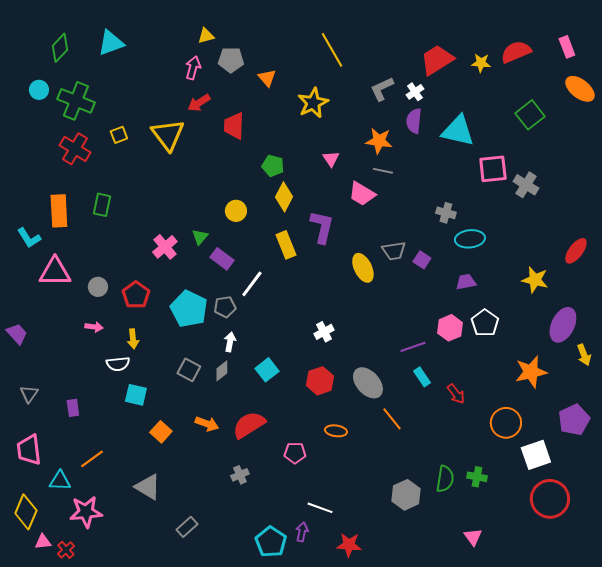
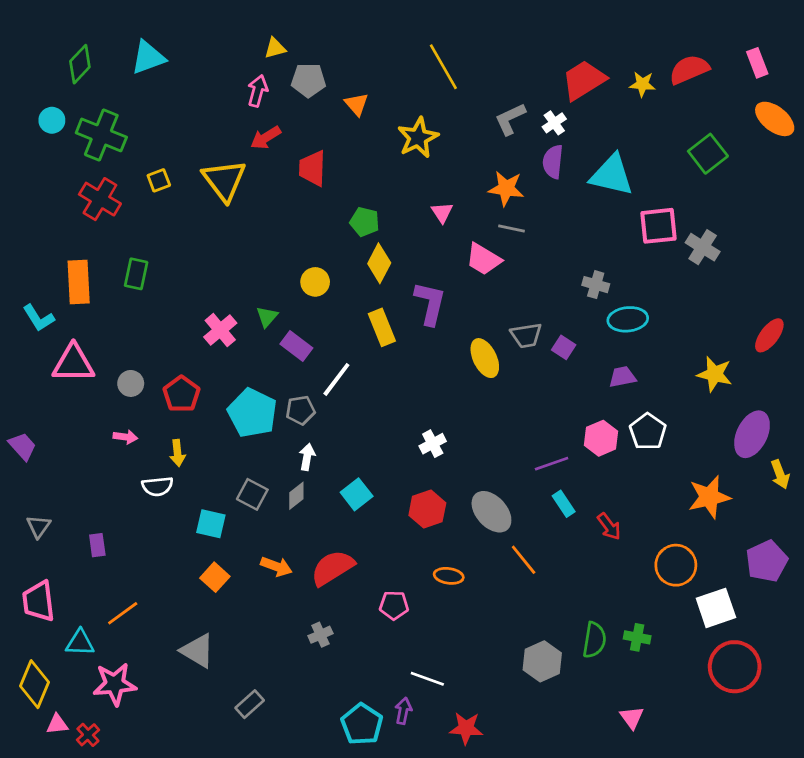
cyan square: (136, 395) -> (211, 524), moved

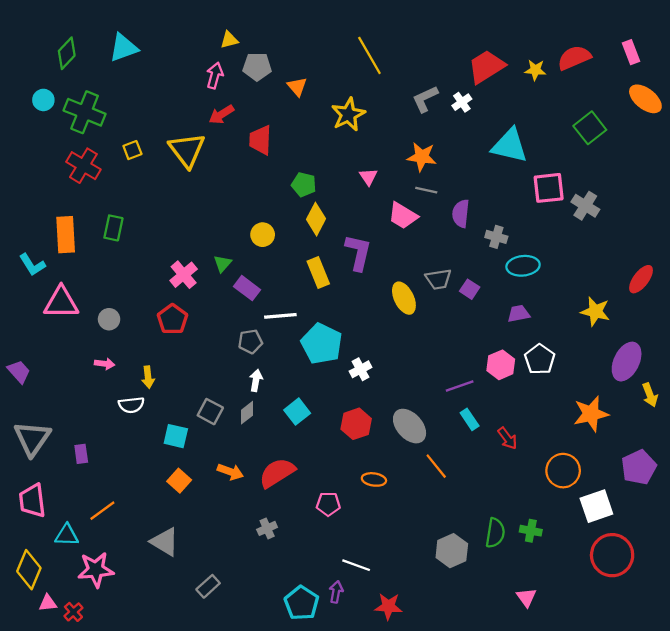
purple semicircle: (553, 162) -> (461, 213), moved
white line: (336, 379) -> (280, 316), turned 48
red pentagon: (181, 394) -> (172, 319), moved
cyan pentagon: (252, 413) -> (322, 344), moved
gray triangle: (39, 526) -> (32, 438), size x1.8

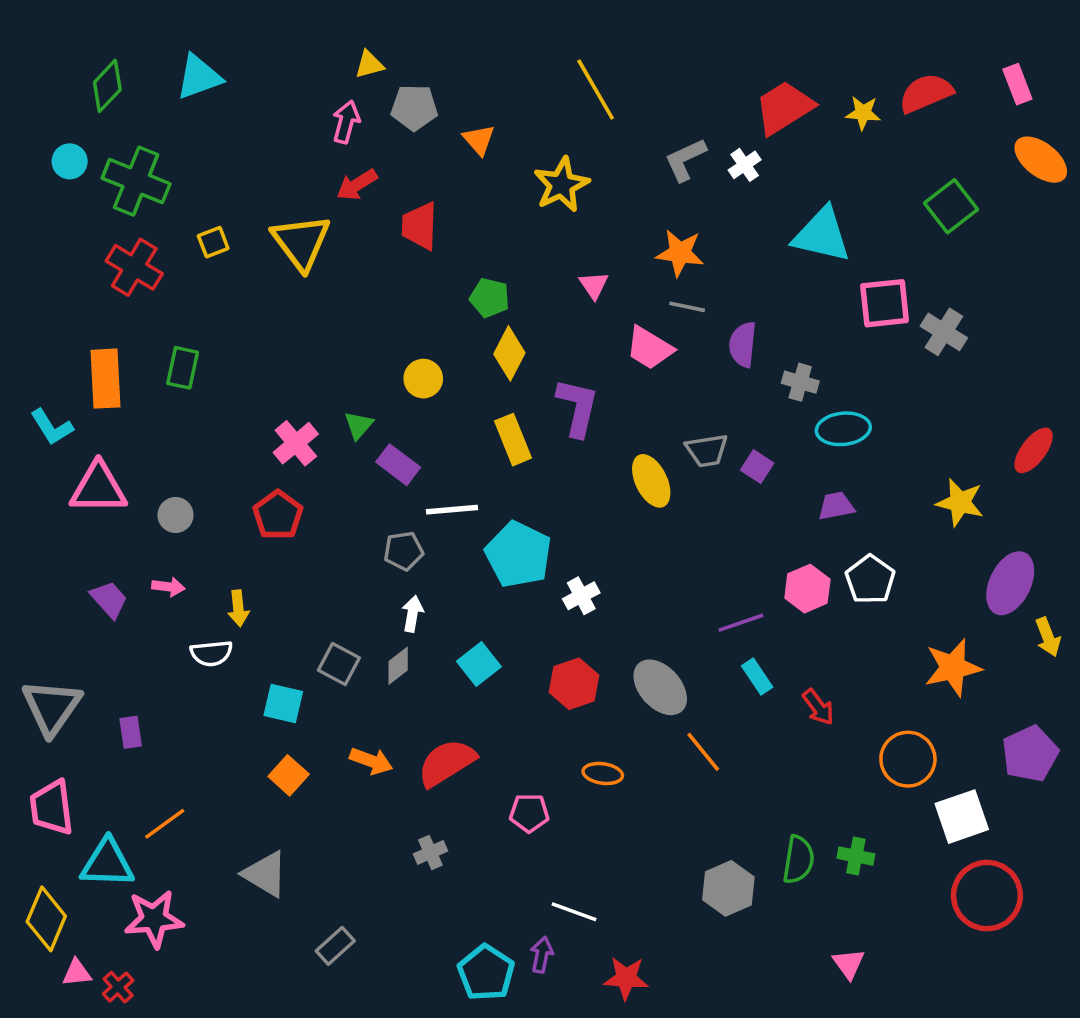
purple trapezoid: (19, 372) -> (109, 599), moved
cyan triangle: (67, 535) -> (107, 863), size x1.4

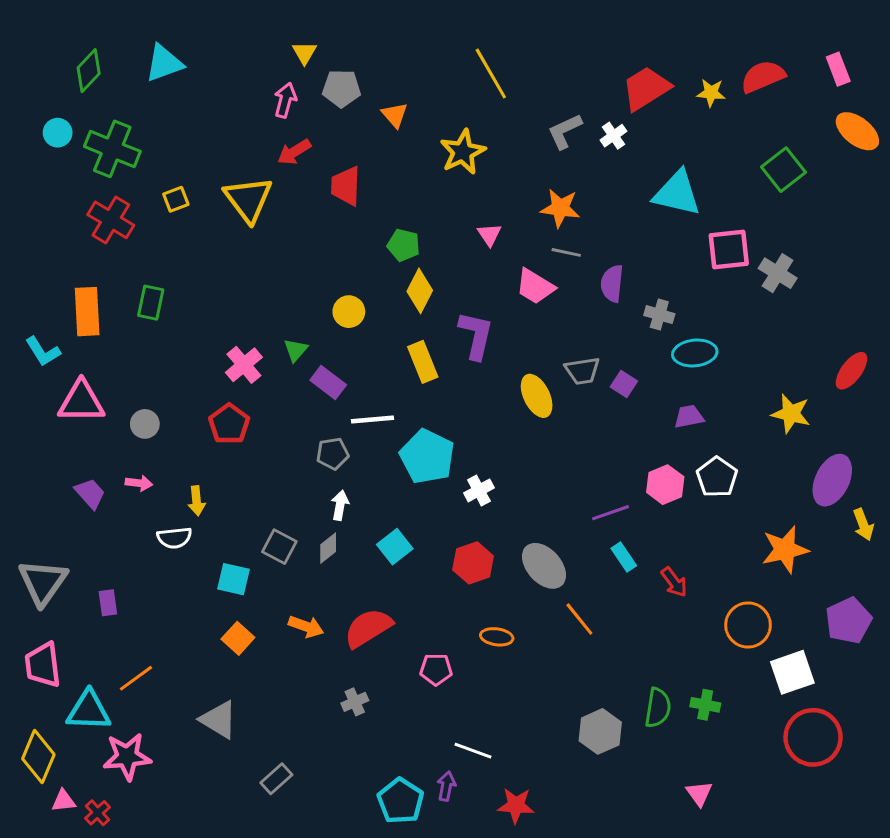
yellow triangle: (369, 64) -> (304, 53), turned -45

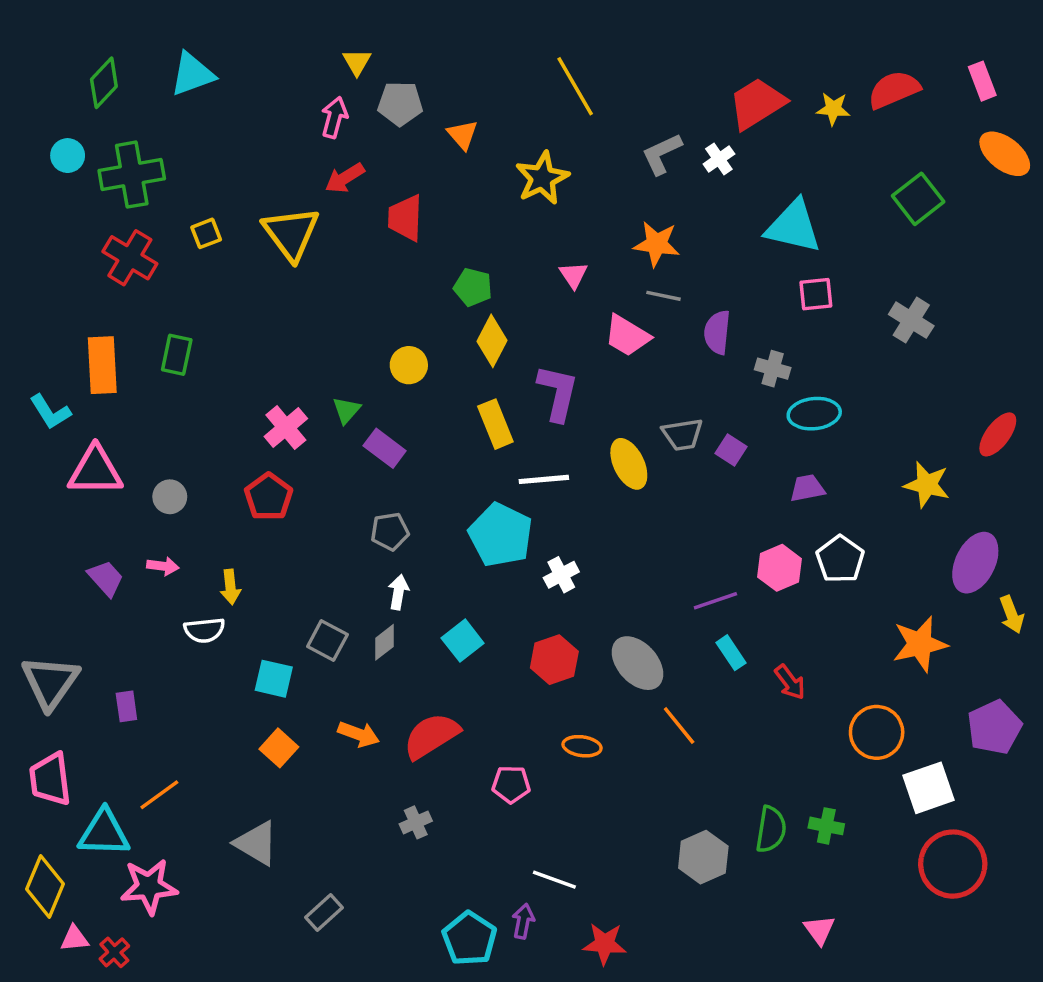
green cross: (112, 149) -> (132, 175), turned -32
pink square: (729, 249) -> (816, 294), moved, size x0.7
white line: (372, 420) -> (544, 479), moved

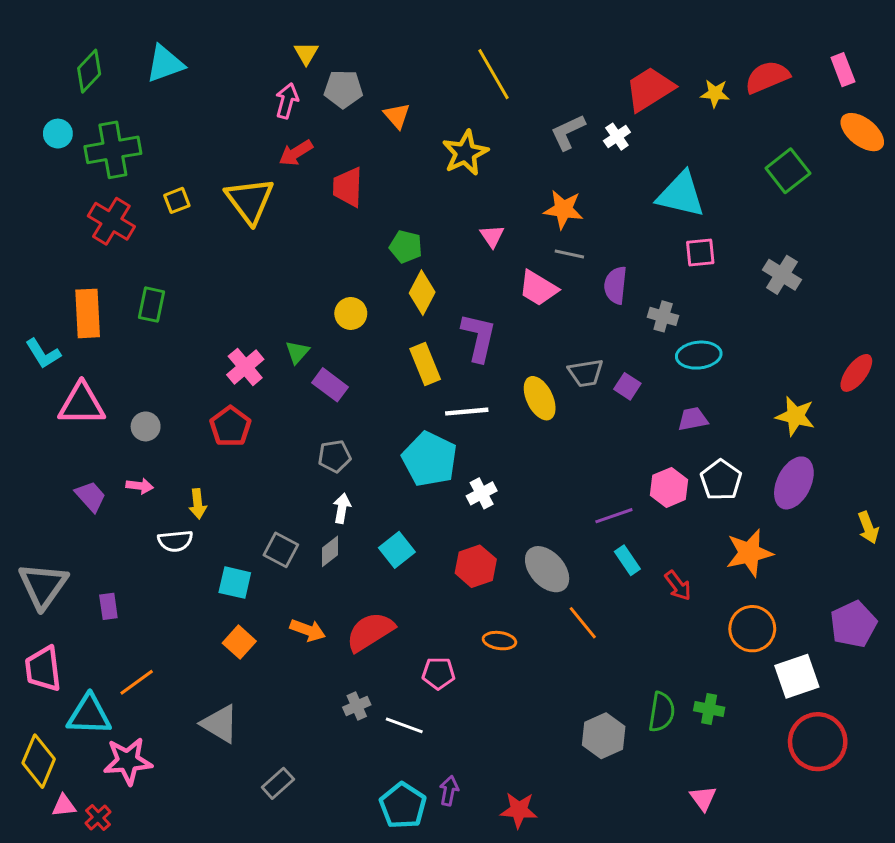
purple ellipse: (975, 563) -> (794, 483), moved
orange star: (920, 644) -> (749, 553), moved
white line: (554, 880) -> (404, 725), moved

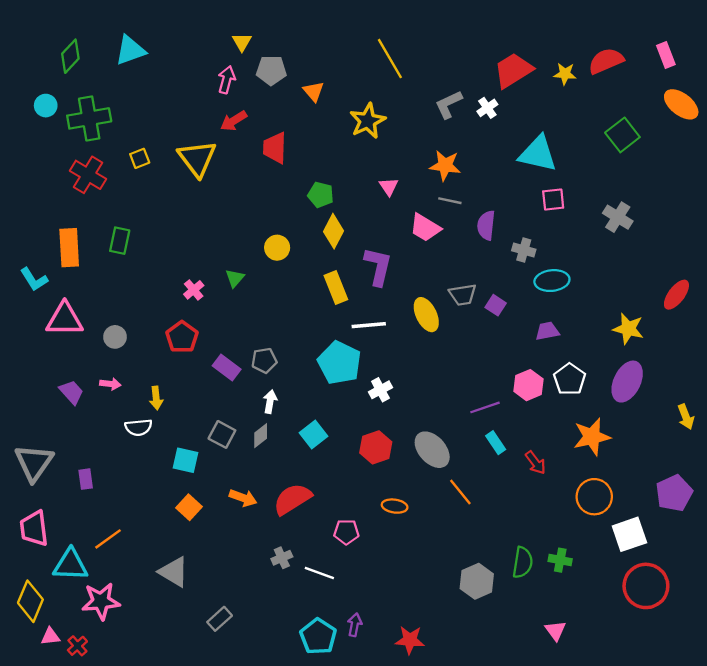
pink cross: (245, 367) -> (194, 290), size x0.7
purple rectangle: (330, 385) -> (227, 367), moved

